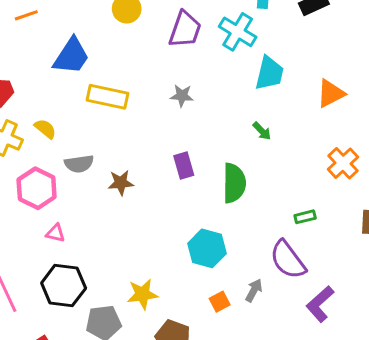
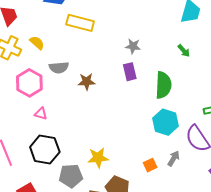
gray star: (182, 96) -> (133, 46), moved
cyan hexagon: (207, 248) -> (166, 122), moved

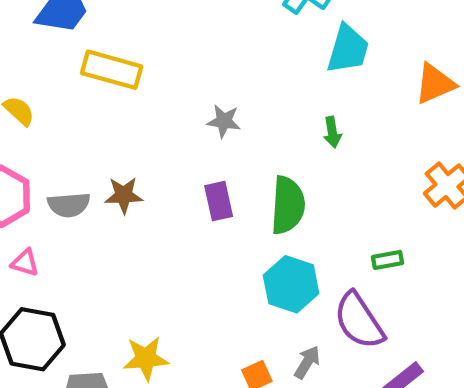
green arrow: (184, 51) -> (332, 132), turned 32
gray semicircle: (59, 67) -> (69, 205), moved
purple rectangle: (130, 72) -> (219, 201), moved

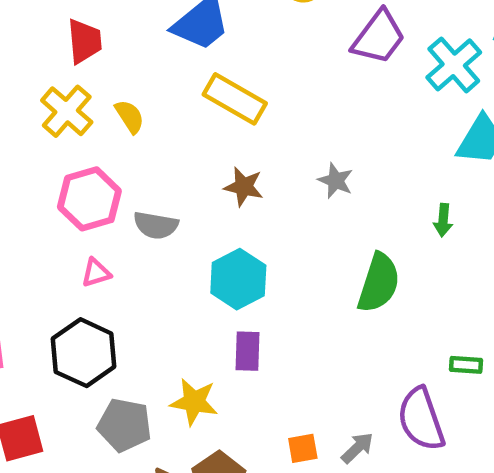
brown star: (124, 195) -> (244, 187), moved
purple rectangle: (219, 201) -> (248, 351), moved
pink triangle: (25, 263) -> (96, 273), turned -48
cyan hexagon: (291, 284) -> (238, 279), moved

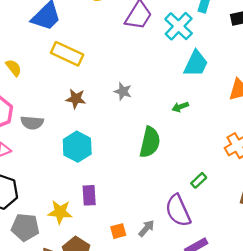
green arrow: (443, 220) -> (180, 107), turned 70
purple rectangle: (248, 351) -> (89, 195), moved
green rectangle: (466, 365) -> (199, 180), turned -42

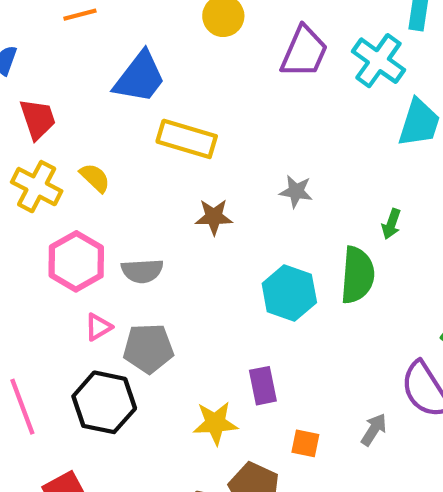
green arrow: (180, 107) -> (391, 224), moved, turned -42
cyan hexagon: (77, 147) -> (289, 293), moved
gray pentagon: (25, 227) -> (148, 348), moved
orange square: (118, 231) -> (305, 443), moved, turned 35

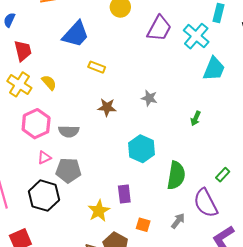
yellow rectangle: (187, 139) -> (97, 67), size x0.6
green semicircle: (357, 275) -> (176, 175), moved
yellow star: (215, 423) -> (99, 211), turned -30

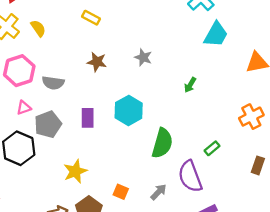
gray pentagon: (68, 170) -> (48, 124), turned -30
purple rectangle: (124, 194) -> (88, 118), moved

